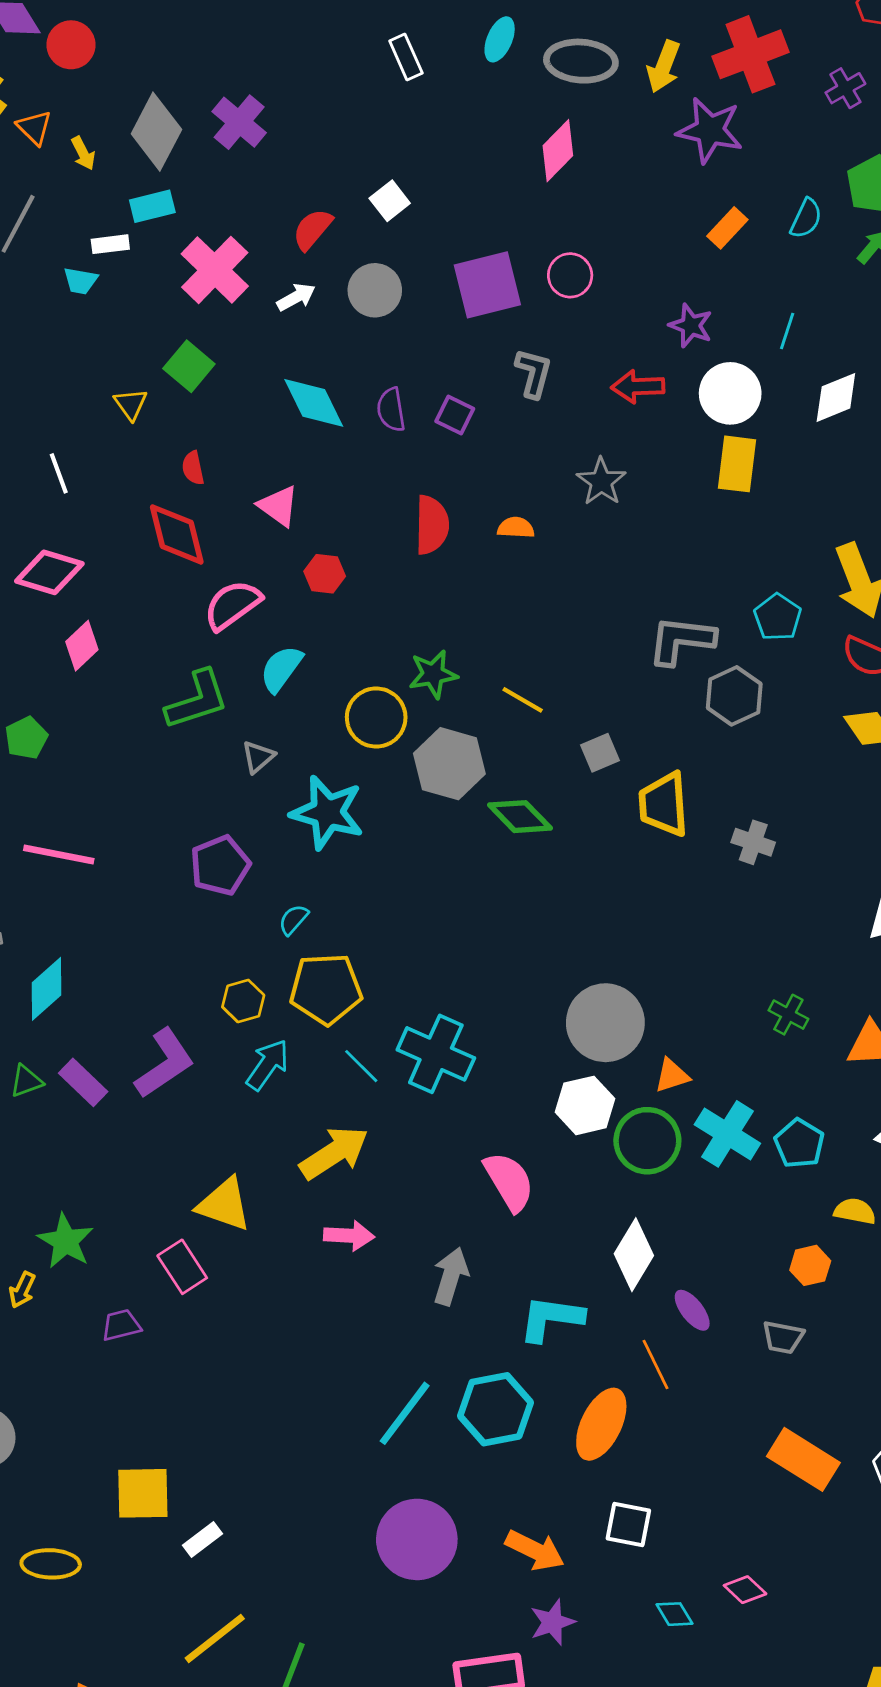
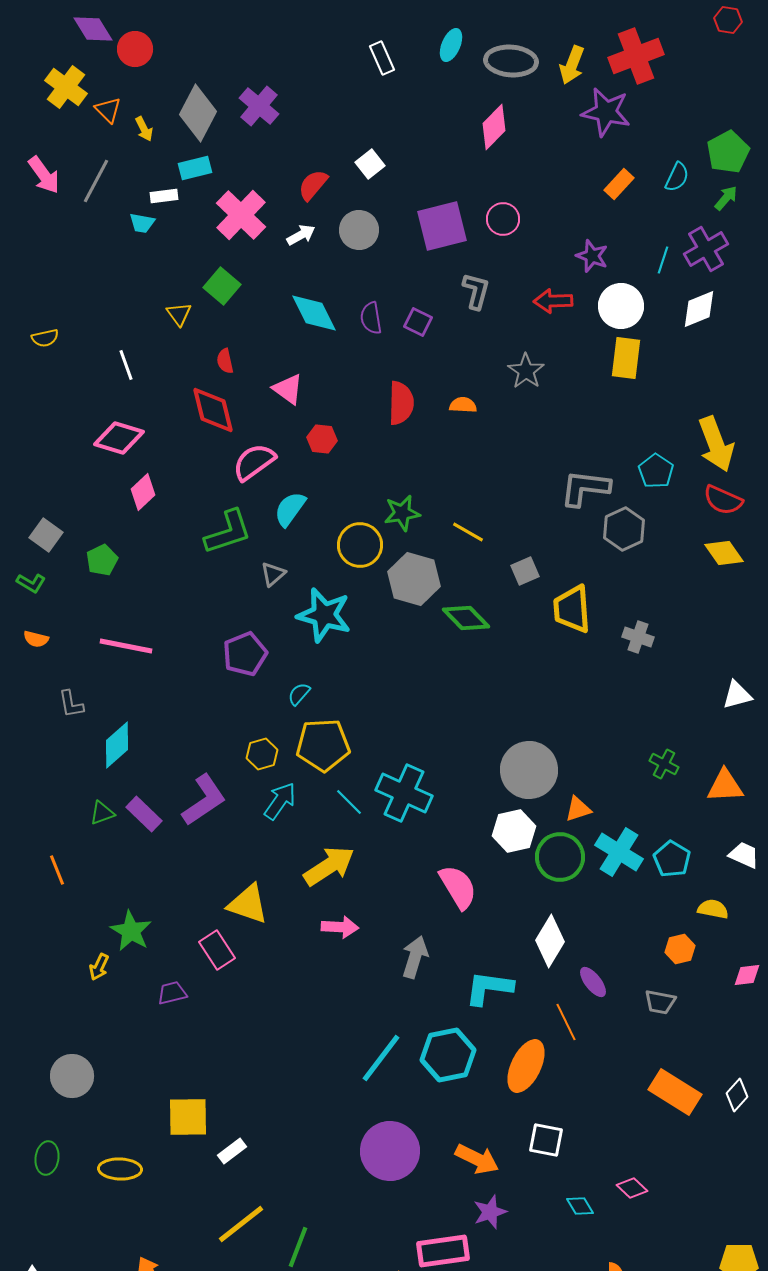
purple cross: (845, 88) -> (706, 249), moved, size x1.5

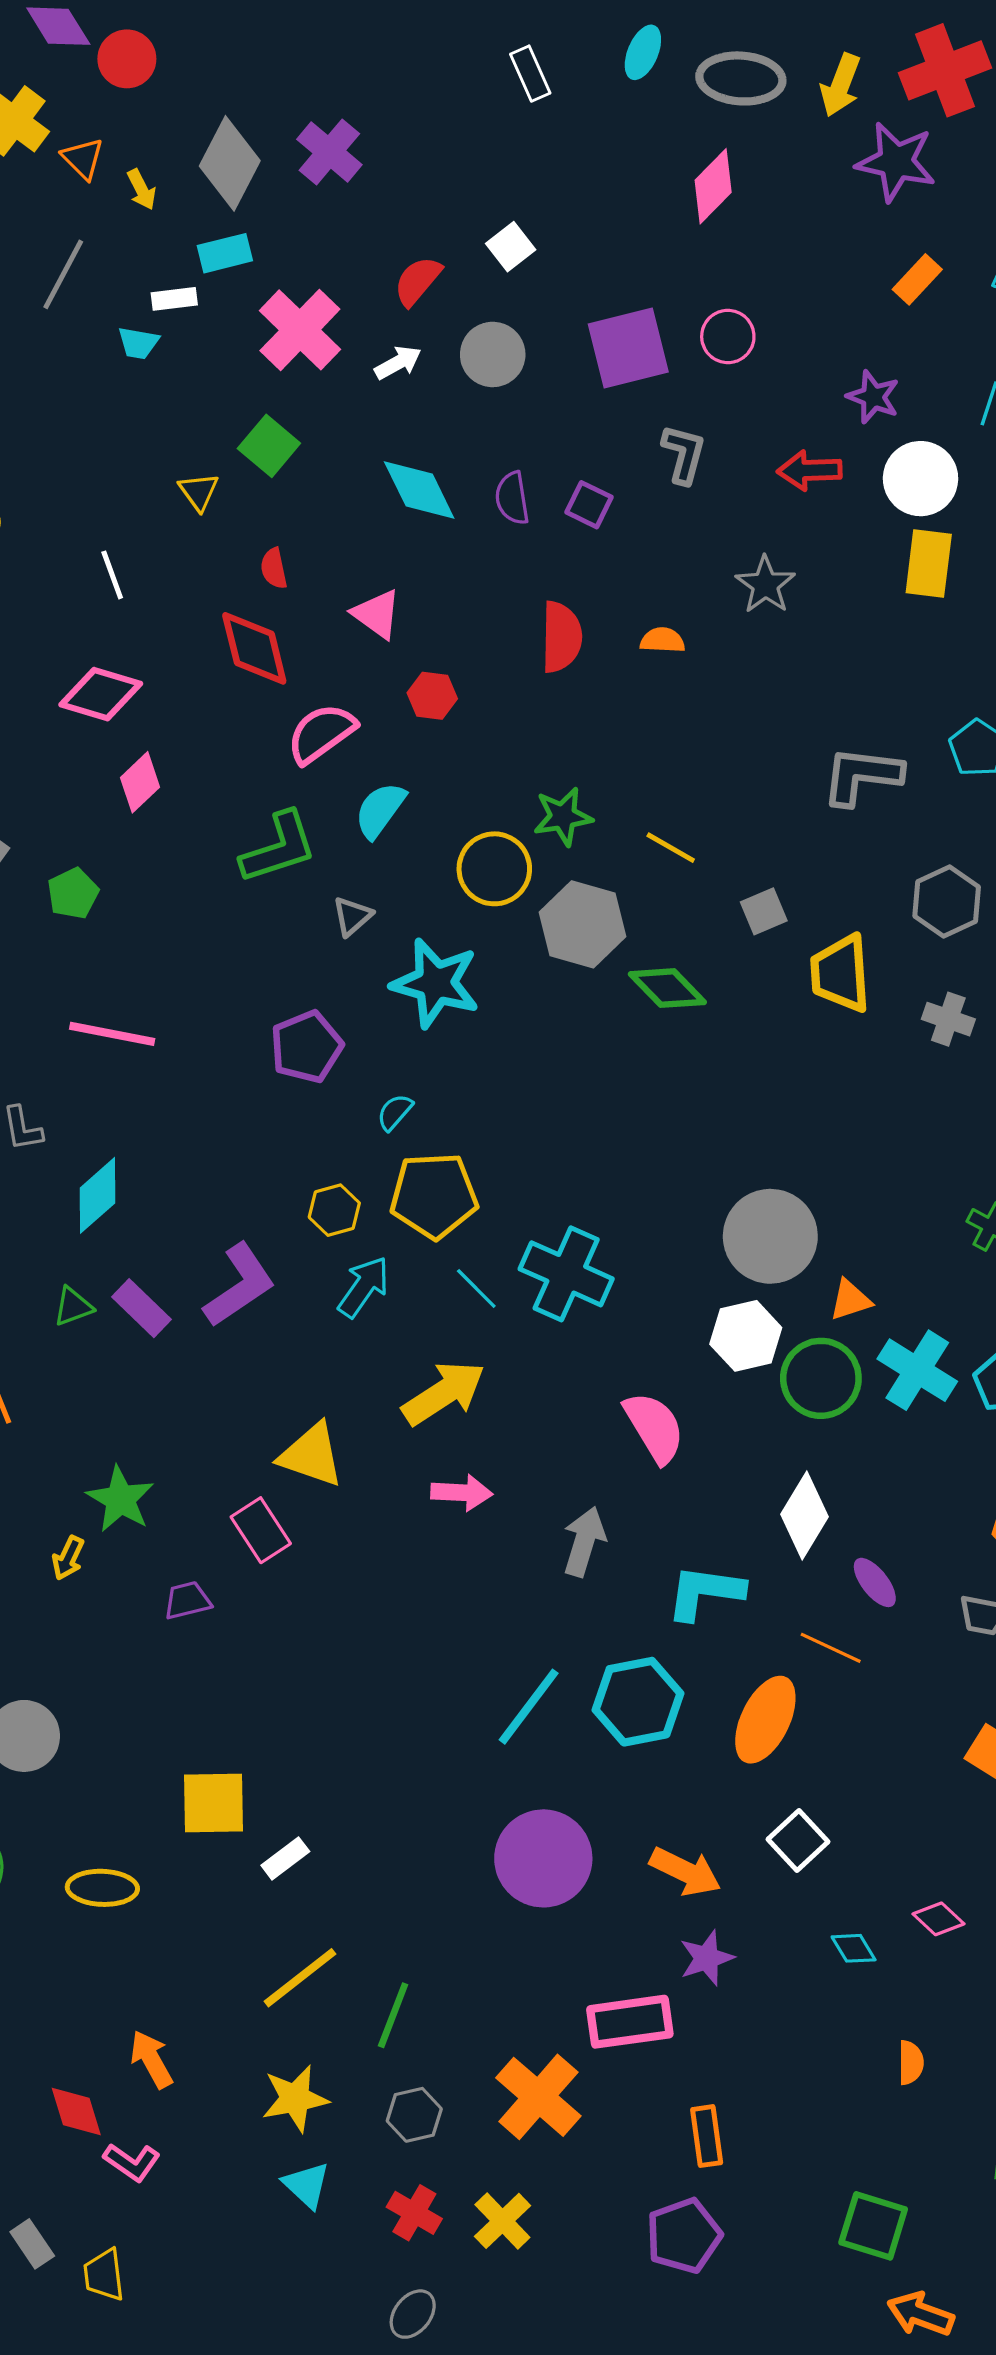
gray hexagon: (624, 529) -> (947, 902), moved
orange line: (566, 1022) -> (831, 1648), turned -39
white square: (546, 1140) -> (798, 1840), turned 36

